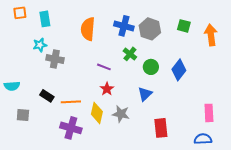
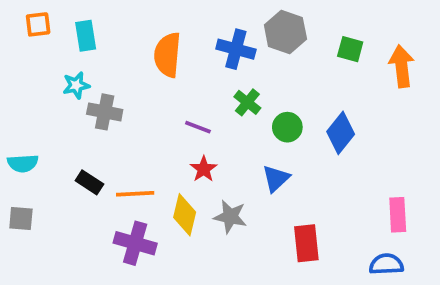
gray hexagon: (150, 29) -> (285, 32), moved
gray square: (23, 115) -> (21, 218), moved

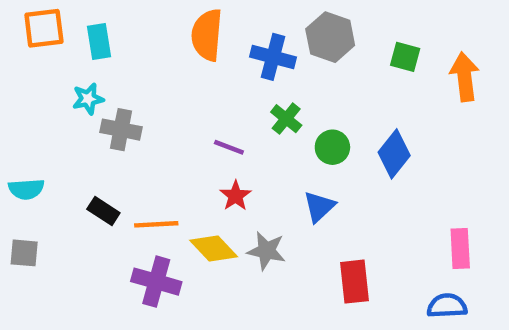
orange square: (38, 24) -> (44, 28), size x1.4
orange semicircle: (167, 55) -> (207, 35), moved
yellow diamond: (185, 215) -> (214, 249), turned -57

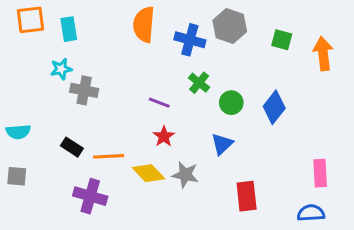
purple cross: (156, 282) -> (90, 196), moved

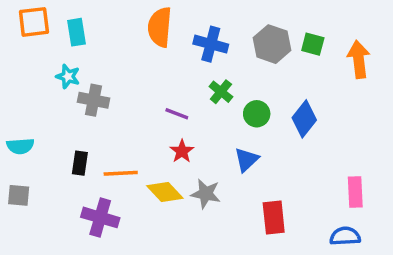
gray hexagon: (230, 26) -> (272, 44), moved
cyan star: (61, 69) -> (68, 76), turned 30
black rectangle: (72, 147) -> (80, 163), turned 65

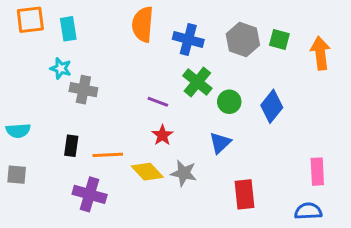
green cross: (221, 92) -> (197, 82), size x1.4

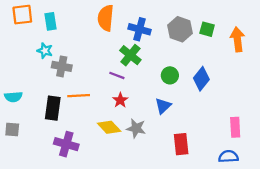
green cross: (197, 82) -> (130, 55), moved
black rectangle: (71, 146) -> (53, 108), size x1.5
orange line: (108, 155) -> (79, 96), moved

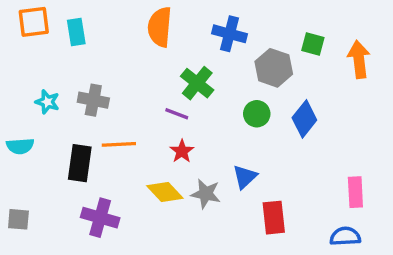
blue cross: (139, 29) -> (230, 34), moved
gray hexagon: (180, 29) -> (274, 68), moved
cyan star: (45, 51) -> (47, 102), moved
blue triangle: (163, 106) -> (245, 177), moved
gray square: (12, 129) -> (18, 219), moved

